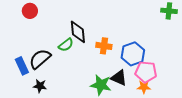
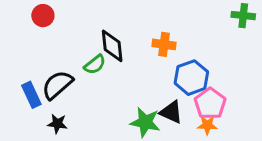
orange cross: (104, 46) -> (164, 44), moved
pink pentagon: (146, 72) -> (210, 103), turned 30

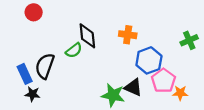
green cross: (243, 16) -> (189, 40), moved, turned -30
black semicircle: (57, 85) -> (45, 66), turned -30
black star: (57, 124) -> (32, 94), moved
orange star: (207, 125) -> (180, 93), moved

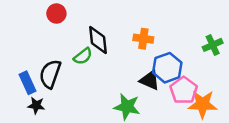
red circle: (34, 12) -> (56, 13), moved
black triangle: (133, 87) -> (150, 80), moved
orange star: (180, 93) -> (203, 104), size x1.6

